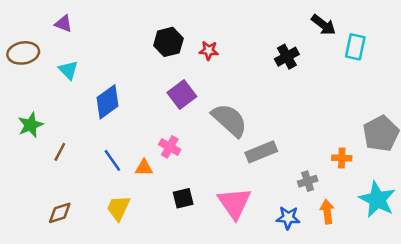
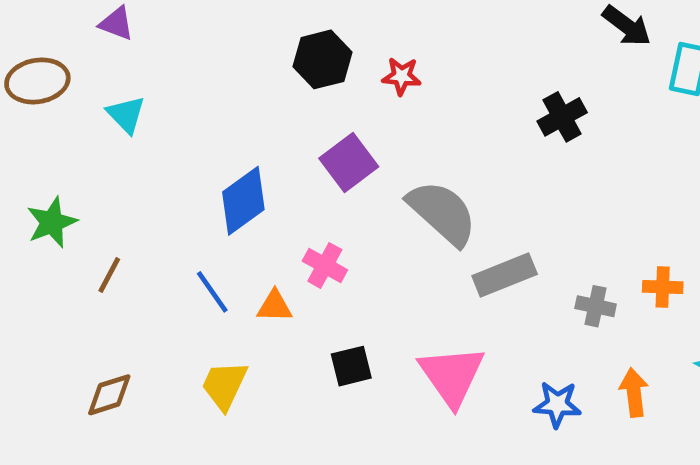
black cross: (287, 57) -> (562, 117), moved
blue diamond: (107, 102) -> (243, 201), moved
gray cross: (308, 181) -> (596, 306), moved, turned 30

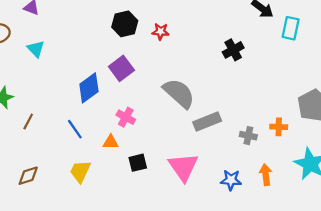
purple square: (349, 162) -> (121, 68), moved
orange triangle: (275, 306) -> (111, 142), moved

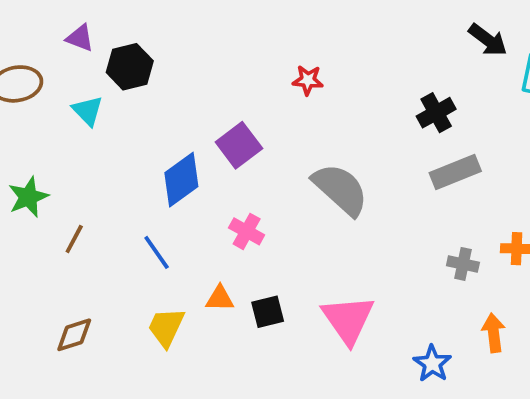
black hexagon: (125, 24) -> (130, 67), moved
gray rectangle: (207, 121) -> (455, 172), moved
orange triangle: (111, 142) -> (220, 298), moved
blue star: (231, 180) -> (432, 364), moved, turned 30

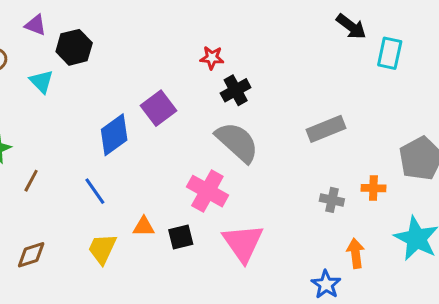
black cross: (436, 113) -> (236, 90), moved
pink cross: (247, 231) -> (207, 191), moved, size x1.5
blue star: (432, 364) -> (326, 284), moved

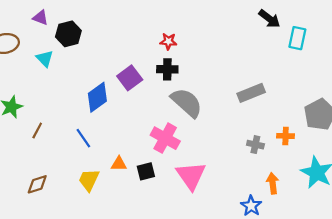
black cross: (236, 90) -> (167, 69), moved, turned 30

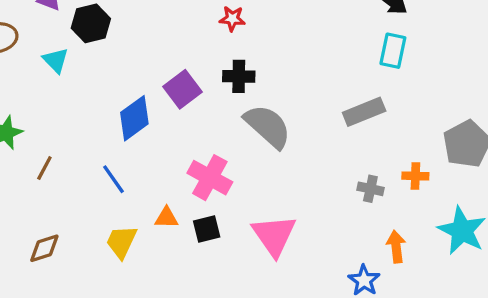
cyan rectangle: (297, 38) -> (393, 51), moved
red star: (168, 41) -> (232, 19), moved
pink cross: (165, 138) -> (210, 178), moved

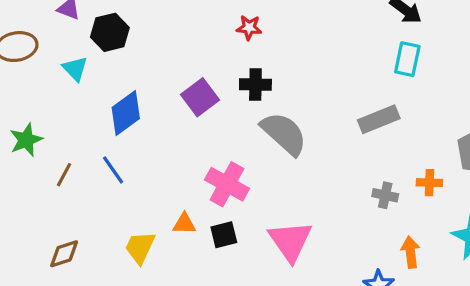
blue diamond: (134, 118) -> (126, 113), moved
blue line: (113, 179) -> (113, 170), moved

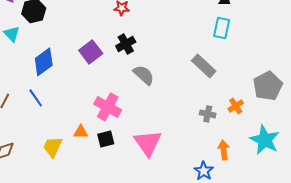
black cross: (255, 84) -> (126, 44), turned -30
gray rectangle: (379, 119) -> (204, 66), turned 65
gray semicircle: (284, 134) -> (144, 75), size x0.7
orange cross: (429, 183) -> (236, 106), turned -35

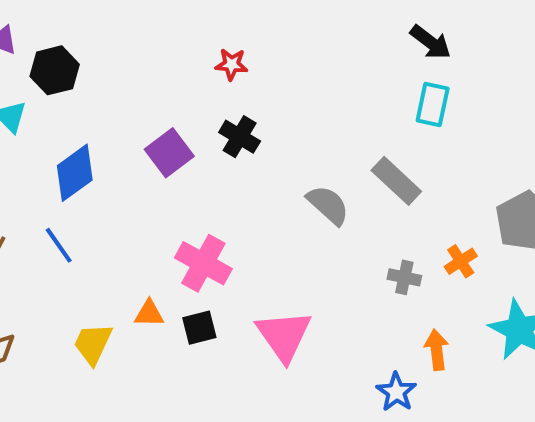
black cross: (126, 44) -> (240, 137), turned -30
gray semicircle: (144, 75) -> (328, 205), moved

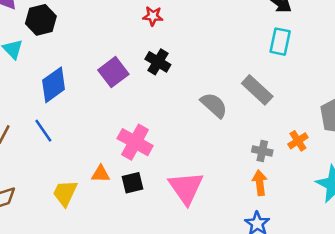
orange arrow: (437, 350) -> (260, 183), moved

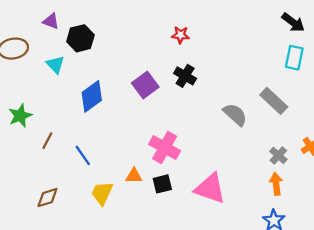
blue line: (43, 131) -> (83, 155), moved
gray cross: (262, 151) -> (278, 155), turned 30
pink triangle: (186, 188) -> (210, 188), turned -36

